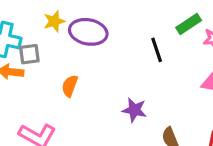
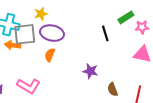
purple ellipse: (88, 32) -> (52, 33), moved
gray square: (29, 54) -> (25, 34), size x1.6

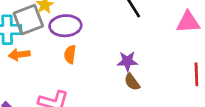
gray square: (25, 34) -> (28, 20), moved
brown semicircle: (113, 89) -> (132, 82), moved

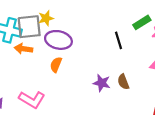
orange arrow: (19, 55) -> (24, 49), moved
brown semicircle: (132, 82) -> (123, 82), moved

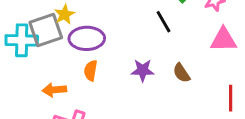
orange arrow: (24, 49) -> (54, 90), moved
purple star: (102, 83) -> (143, 70), moved

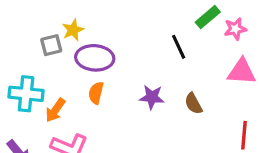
gray square: (46, 30) -> (51, 45), size x0.6
cyan cross: (22, 40) -> (26, 94), moved
orange arrow: (54, 90) -> (55, 110), turned -55

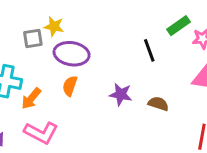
yellow star: (73, 30) -> (54, 26), turned 30
brown semicircle: (193, 104) -> (158, 104), turned 132

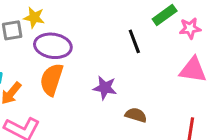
orange semicircle: (70, 86) -> (52, 79), size x1.5
brown semicircle: (158, 104) -> (136, 115), moved

